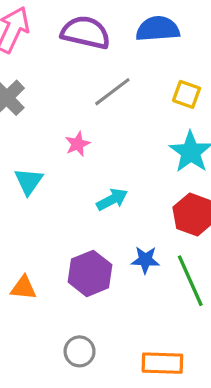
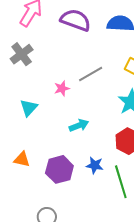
gray line: (112, 92) -> (91, 74), moved
orange triangle: (23, 288) -> (22, 159), moved

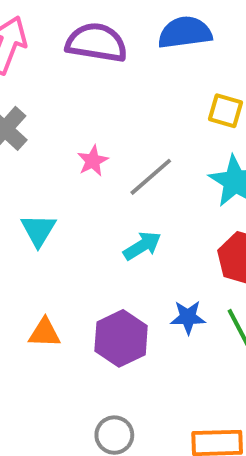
gray line: (91, 74) -> (151, 177), moved
pink star: (62, 88) -> (93, 161), moved

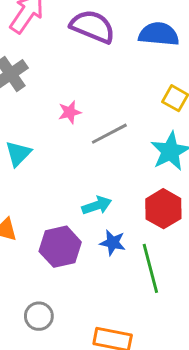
cyan arrow: (142, 246) -> (97, 205), moved

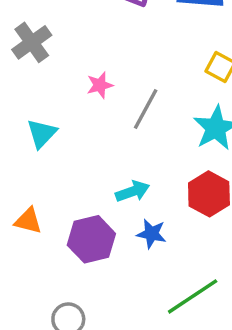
gray line: (109, 134) -> (146, 109), turned -33
green line: (150, 268) -> (193, 296), moved, turned 72

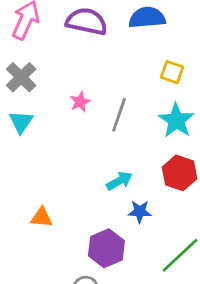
cyan triangle: (42, 133) -> (21, 122), moved
purple hexagon: (91, 239) -> (106, 248), moved

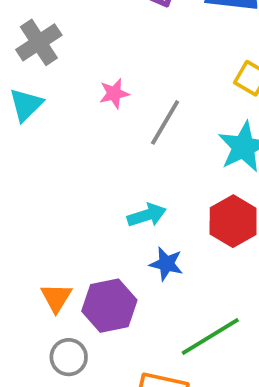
orange triangle: (41, 217) -> (56, 298), moved, turned 45

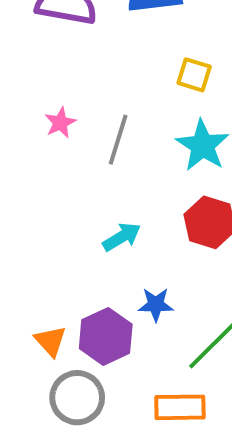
blue star: (166, 264) -> (156, 305), moved
gray circle: (69, 357) -> (77, 398), size x1.4

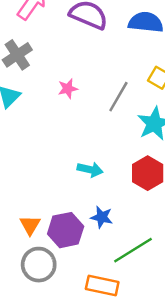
gray line: (118, 140) -> (118, 97), moved
cyan arrow: (122, 237) -> (90, 170), turned 30

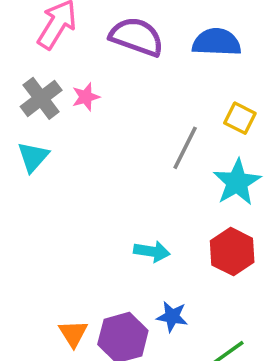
pink star: (68, 89) -> (86, 97), moved

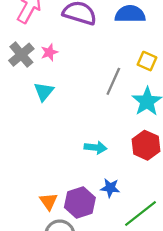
cyan triangle: (33, 157) -> (44, 92), moved

